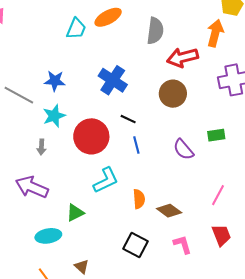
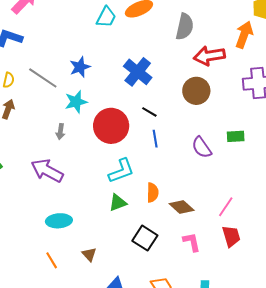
blue star: (55, 81) -> (80, 67), turned -30
pink line: (218, 195) -> (226, 207), moved
green triangle: (75, 213) -> (118, 203), moved

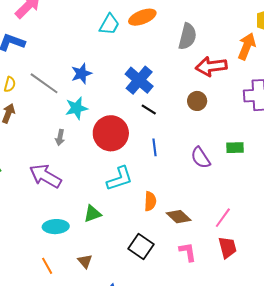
brown circle: (196, 91) -> (197, 101), size x0.7
black line: (149, 112) -> (149, 109), moved
green triangle: (118, 203) -> (92, 214), moved

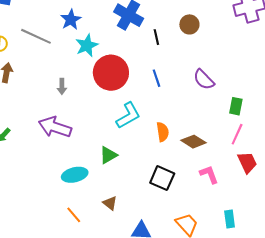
cyan star: (76, 108) -> (87, 45), moved
black line: (149, 109) -> (156, 37), moved, turned 56
green rectangle: (235, 148) -> (236, 106), moved, turned -66

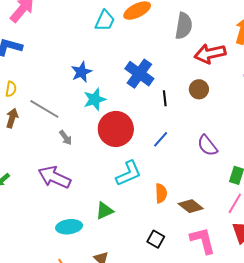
gray line: (36, 36) -> (44, 109), moved
blue line: (156, 78) -> (161, 139), turned 54
gray arrow: (62, 86) -> (66, 138), turned -42
pink L-shape: (209, 174) -> (203, 240), size x1.4
black square: (162, 178) -> (156, 239), size x0.7

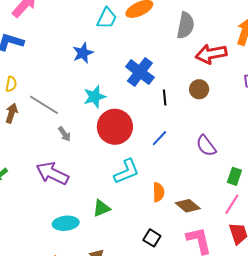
blue star: (81, 72) -> (83, 53), moved

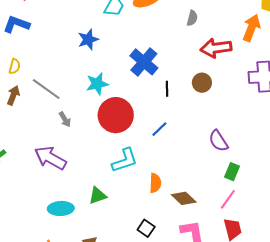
gray semicircle: (186, 25) -> (192, 18), size x0.6
purple semicircle: (206, 146) -> (218, 141), moved

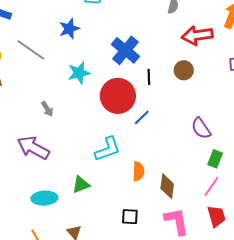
gray line: (46, 89) -> (31, 50), moved
red circle: (116, 115) -> (118, 96), moved
brown diamond: (184, 198) -> (167, 186), turned 55
black square: (146, 228) -> (130, 217), turned -30

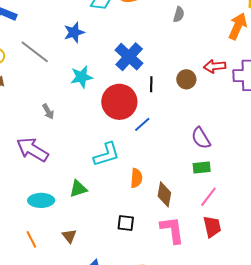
red arrow: (197, 35) -> (215, 66), moved, size x0.7
green rectangle: (215, 159) -> (202, 167), moved, turned 60

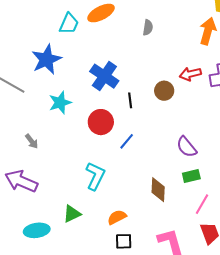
blue star: (74, 32) -> (46, 59), size x1.4
red circle: (119, 102) -> (101, 122), size x0.7
cyan L-shape: (107, 154) -> (95, 176), turned -40
orange semicircle: (136, 178) -> (117, 217), moved, turned -114
brown diamond: (164, 194) -> (158, 190), moved

